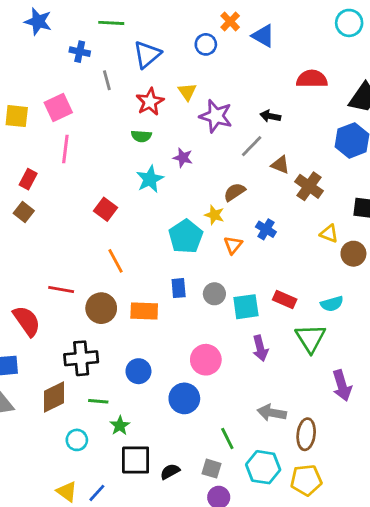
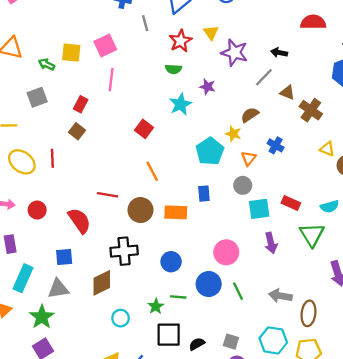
gray circle: (214, 294) -> (243, 185), moved
green line: (98, 401) -> (178, 297), moved
green line: (227, 439) -> (238, 291), moved

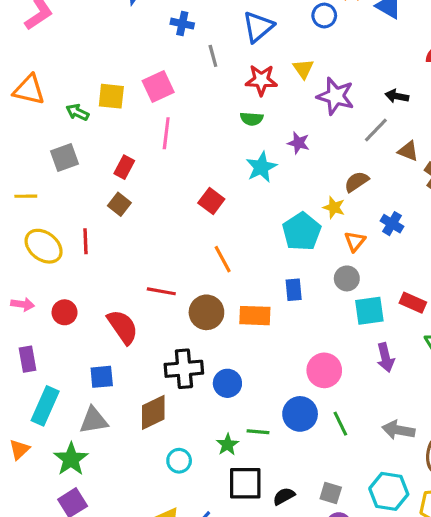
red star: (180, 41) -> (261, 80), turned 30
blue circle: (171, 262) -> (227, 383), moved

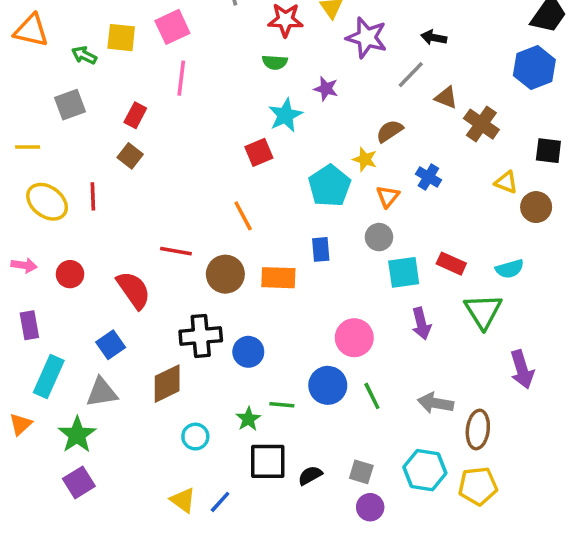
red square: (211, 201) -> (259, 152), moved, turned 30
blue square: (102, 377) -> (111, 345), turned -30

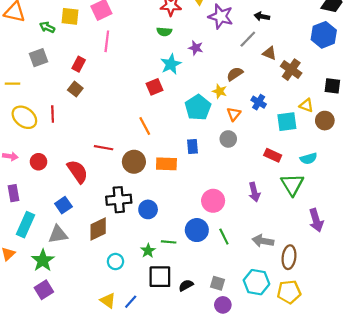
cyan square: (404, 272) -> (287, 122), moved

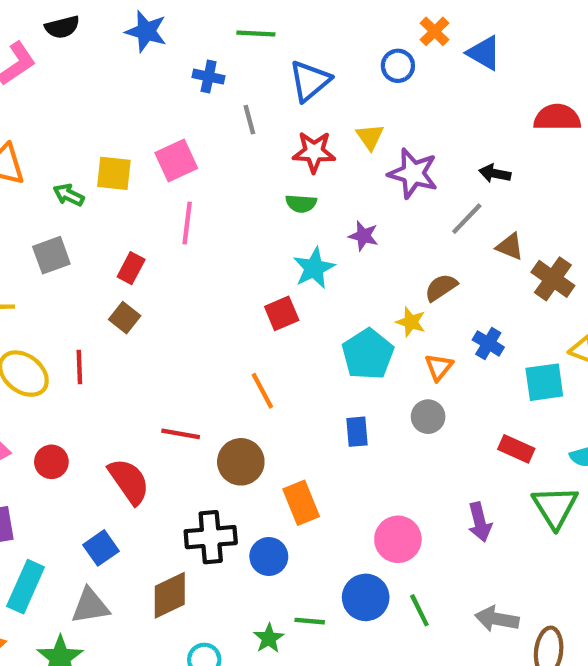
orange rectangle: (166, 164) -> (301, 503), moved, turned 66

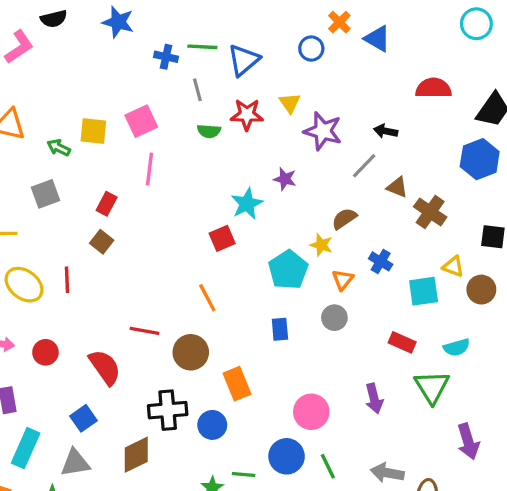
green line: (256, 34) -> (202, 47), moved
green semicircle: (301, 204) -> (209, 131), moved

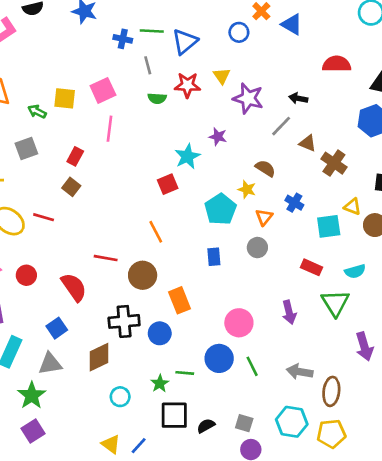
brown semicircle: (344, 219) -> (265, 168), turned 66
red line: (67, 280) -> (44, 217), turned -72

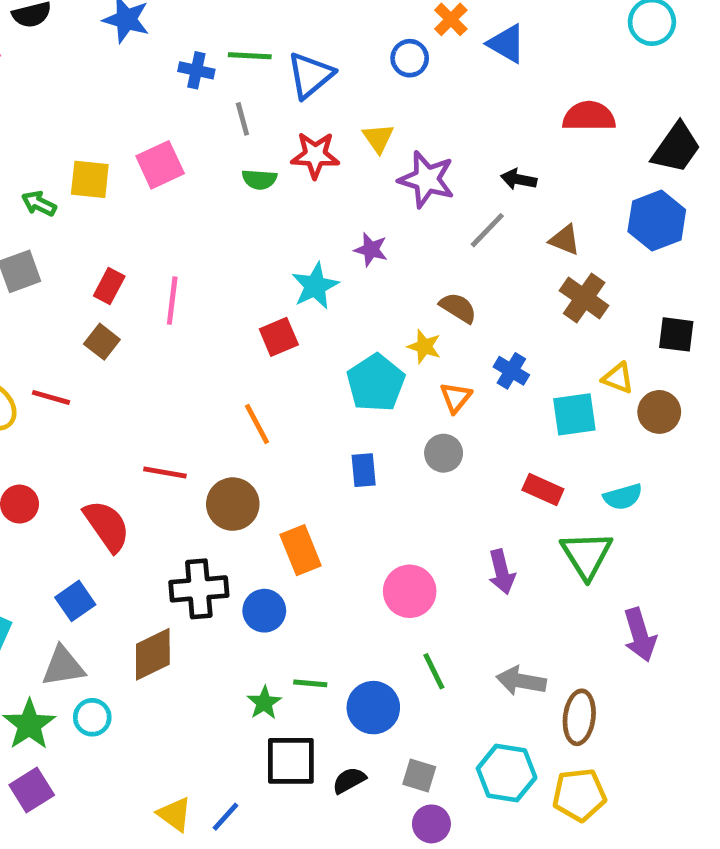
pink line: (110, 129) -> (172, 301), moved
brown triangle: (308, 143) -> (565, 240), moved
blue circle: (219, 358) -> (373, 708), moved
cyan circle: (120, 397) -> (92, 717), moved

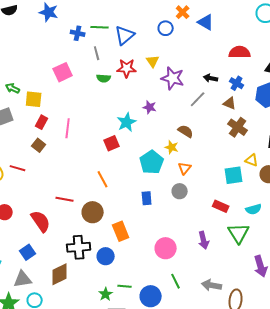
yellow square: (90, 179) -> (34, 99), moved
blue cross: (511, 371) -> (237, 83), moved

